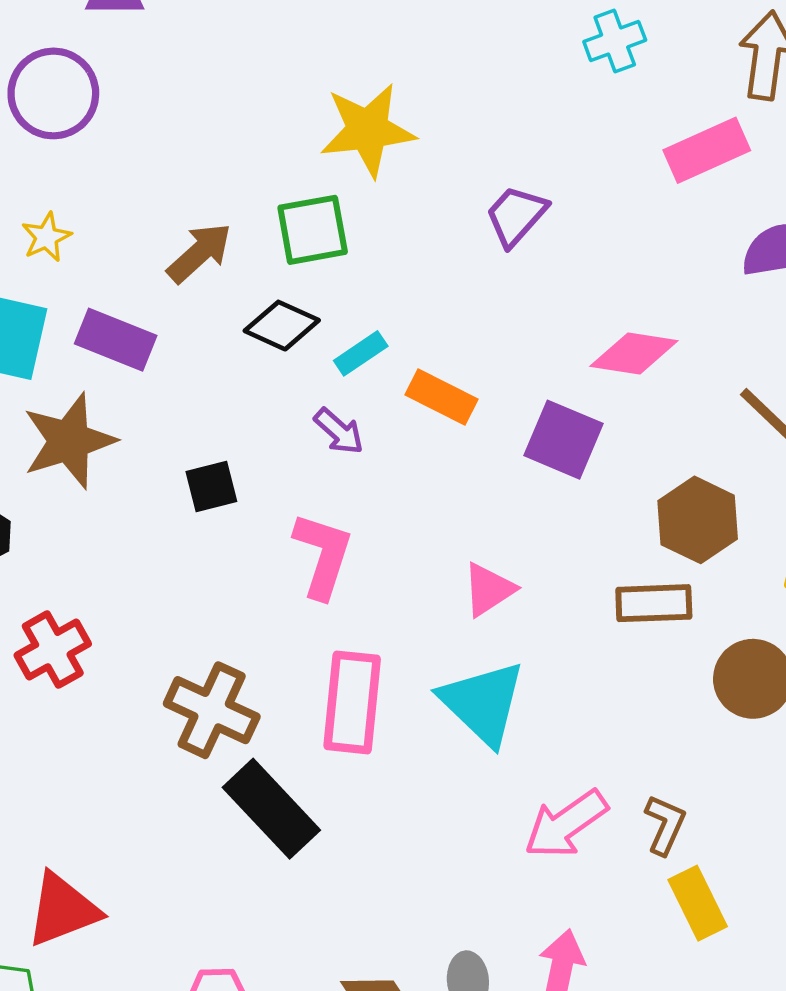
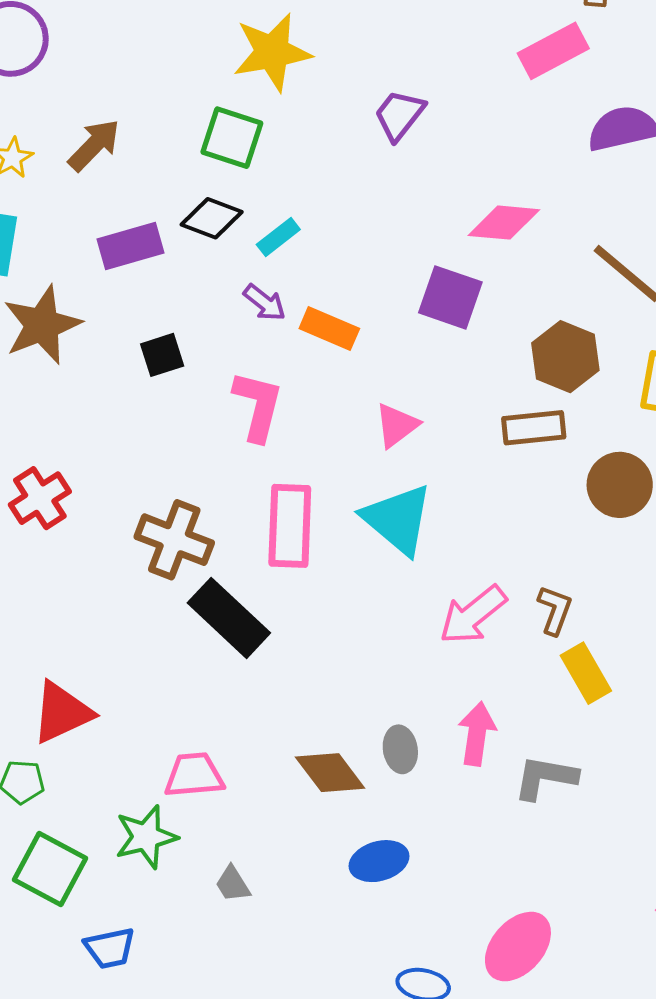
green square: (313, 230) -> (232, 138), turned 32
brown arrow: (199, 253) -> (94, 145), moved
purple rectangle: (116, 340) -> (130, 246), moved, turned -34
orange rectangle: (442, 397) -> (329, 328), moved

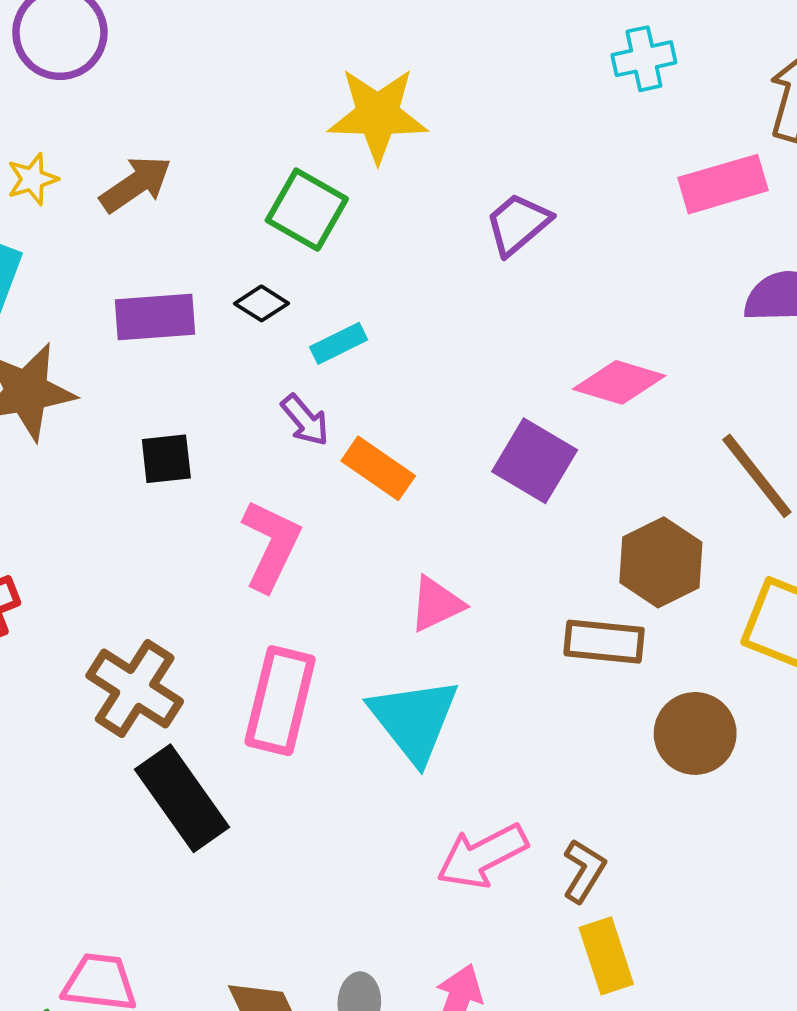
black diamond: (212, 218) -> (262, 303), size x0.7

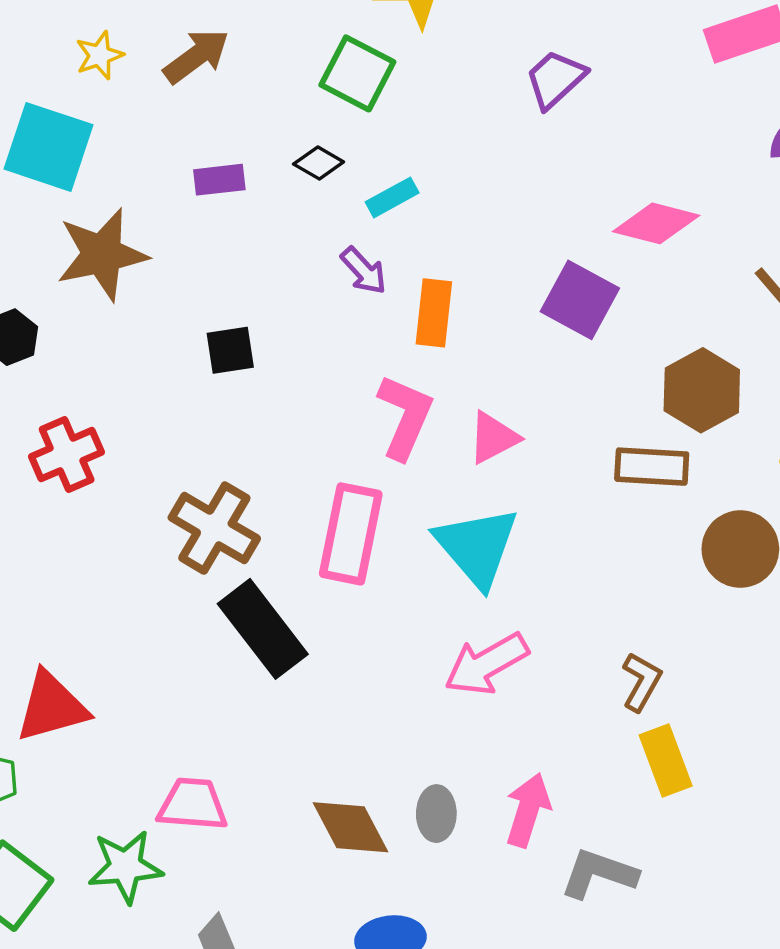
purple rectangle: (155, 317) -> (219, 180), size x0.7
black square: (166, 459) -> (230, 350), moved
orange rectangle: (378, 468) -> (434, 313), turned 64
pink L-shape: (271, 545) -> (405, 417), moved
pink arrow: (482, 856) -> (486, 664), moved

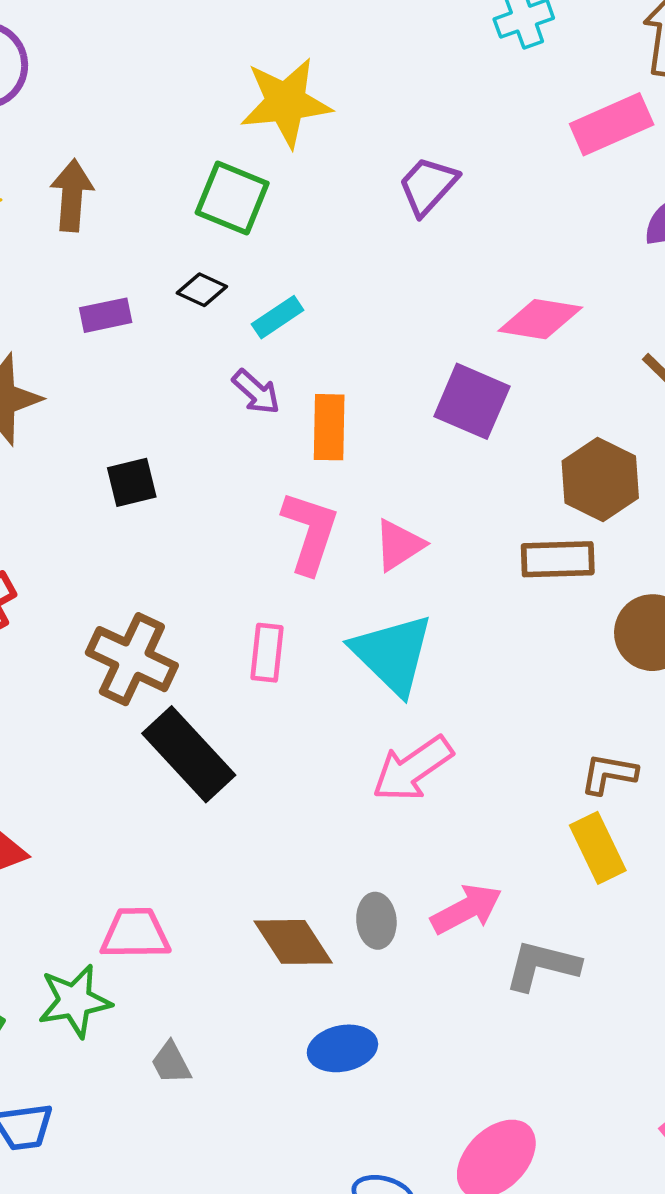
brown arrow: (196, 56) -> (72, 195), turned -44
pink rectangle: (351, 534) -> (267, 653), size x0.6
brown L-shape: (642, 682) -> (609, 774), moved, turned -104
pink arrow: (528, 810) -> (466, 909), turned 50

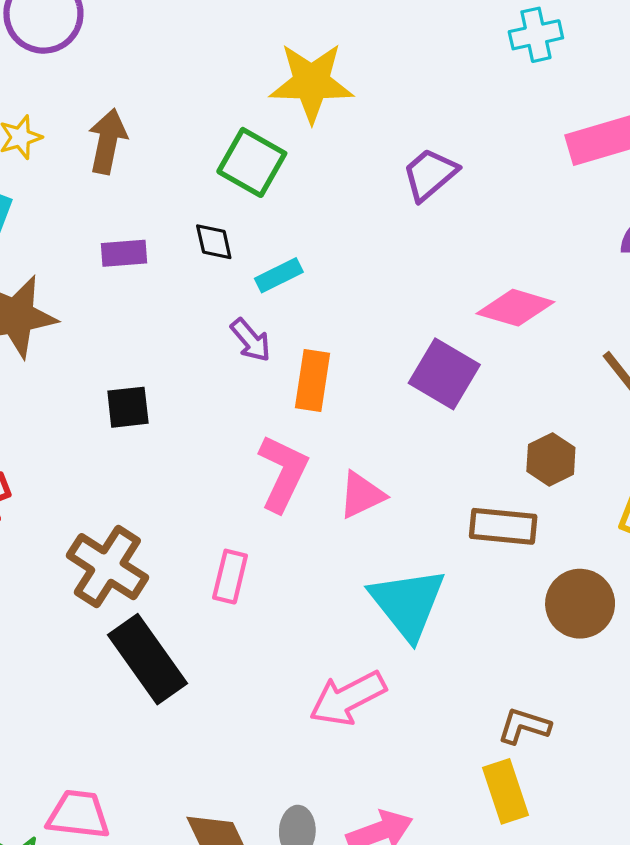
black diamond: (202, 290) -> (214, 242), turned 45
brown hexagon: (600, 479) -> (551, 459), size x0.7
cyan triangle: (392, 654) -> (408, 603), moved

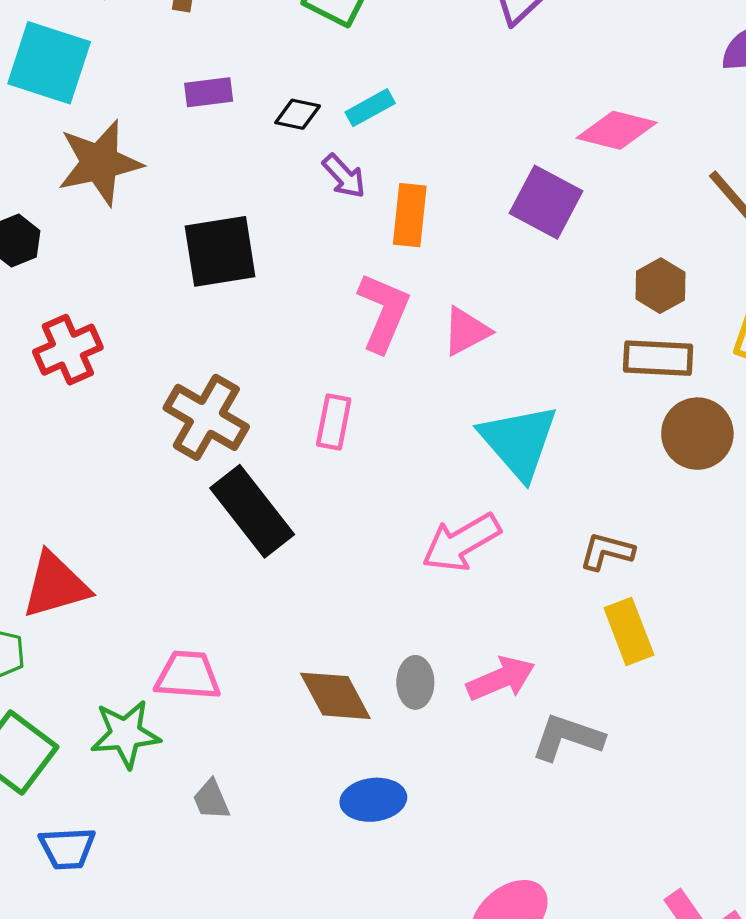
black diamond: (214, 242) -> (298, 114), moved, turned -63
black square: (128, 407) -> (220, 251), size x1.6
brown rectangle: (503, 526) -> (658, 358), moved
brown L-shape: (524, 726) -> (607, 551), moved

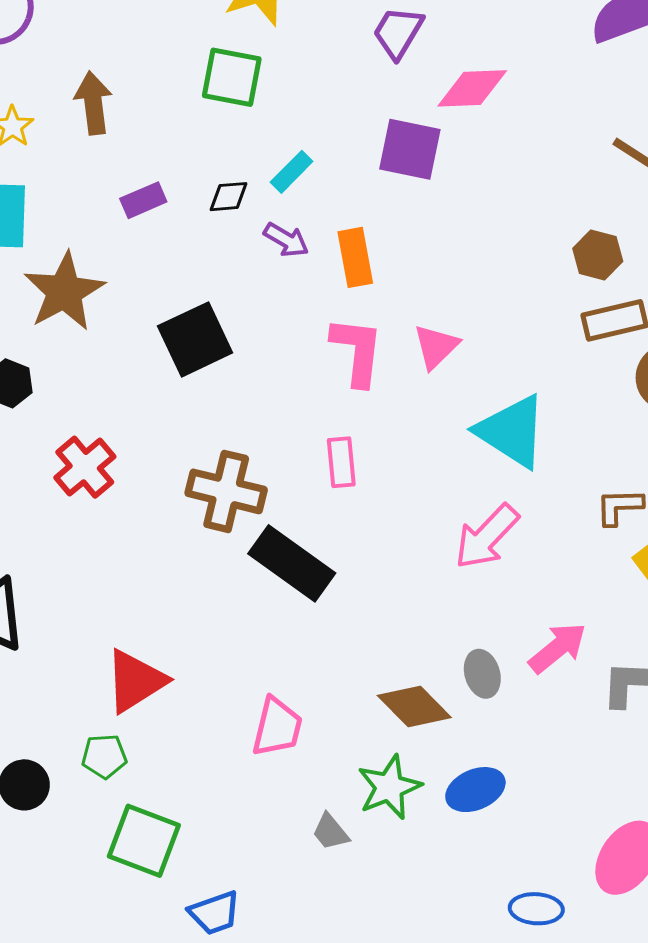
pink diamond: (617, 130) -> (472, 88), moved
purple square: (546, 202) -> (410, 149), moved
pink trapezoid: (188, 675) -> (277, 727), turned 116
green star: (125, 734) -> (389, 787), moved

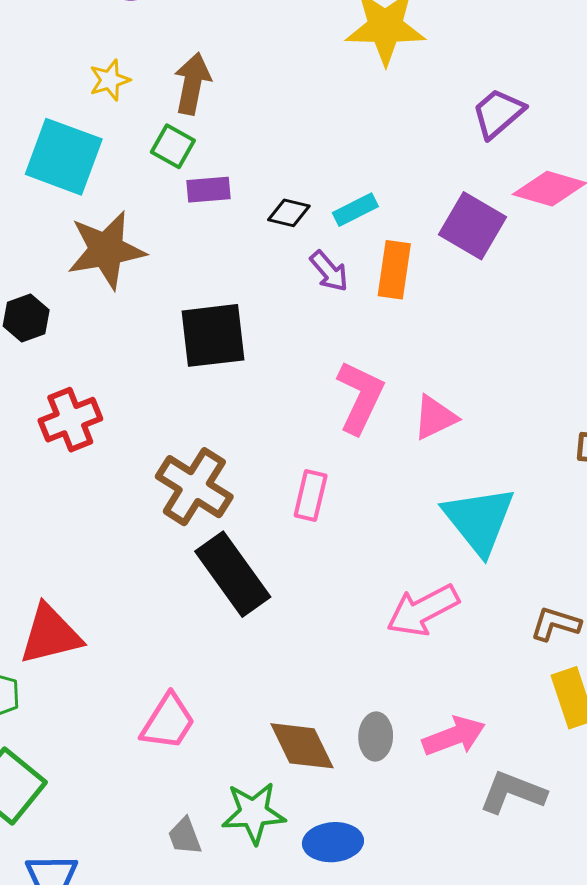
green square: (232, 77) -> (173, 146), moved, size x0.7
orange rectangle: (355, 257) -> (394, 270), moved

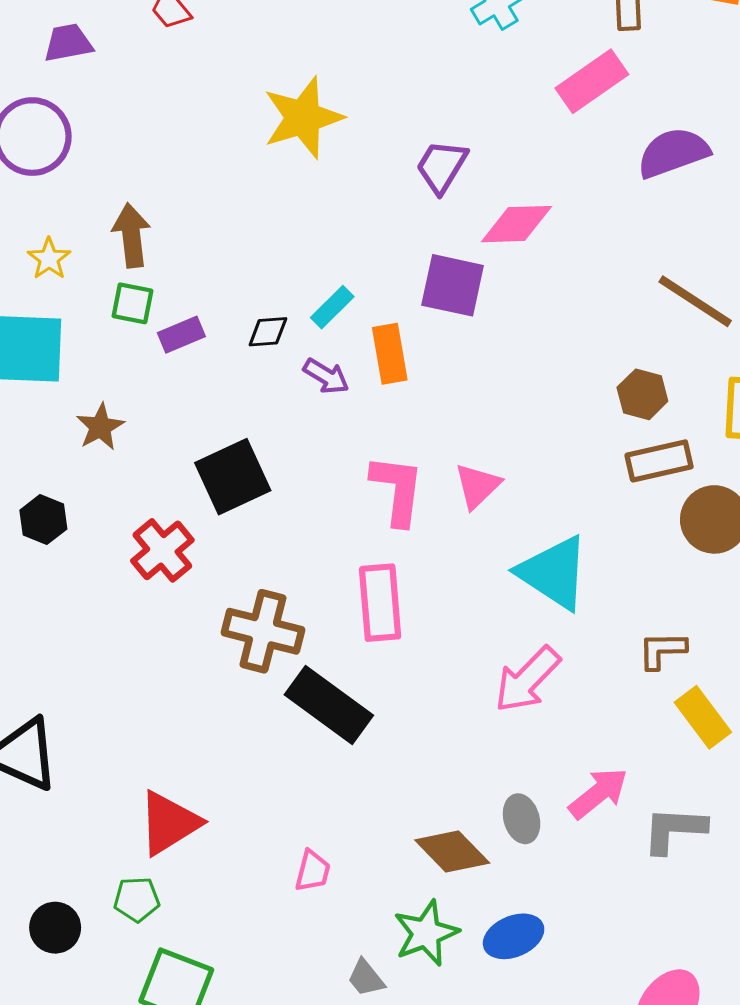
brown star: (106, 250) -> (100, 427), size x0.6
red cross: (70, 420) -> (162, 550), moved
pink rectangle: (311, 496) -> (380, 603), size x1.5
pink trapezoid: (168, 722) -> (313, 871), size x0.7

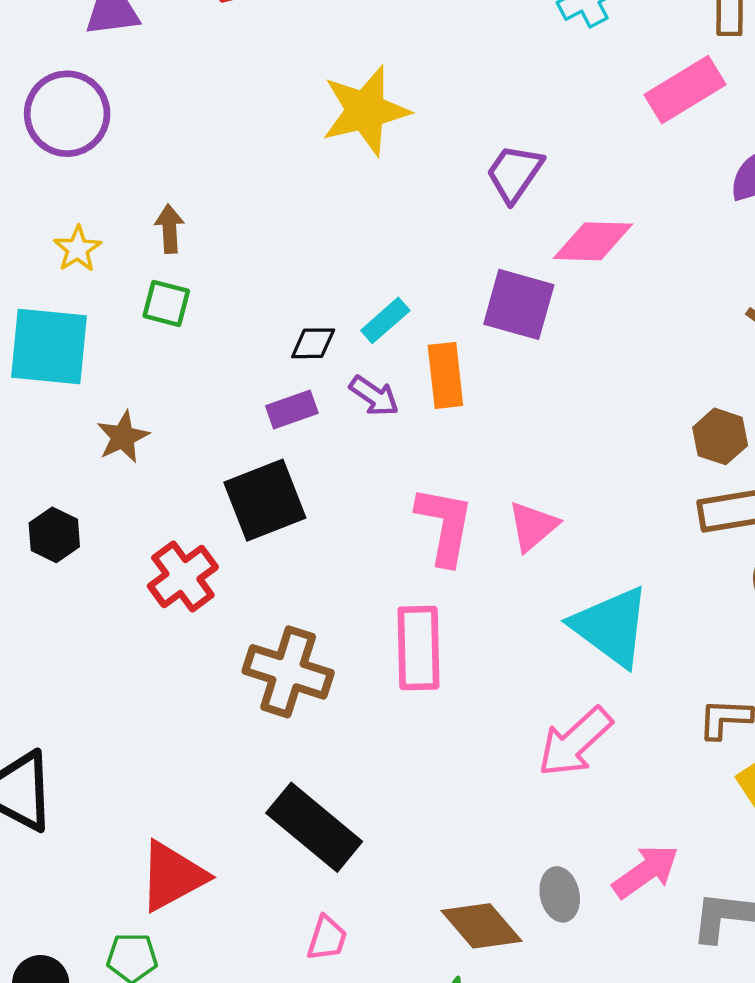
brown arrow: (131, 235) -> (170, 229), size x0.7
purple rectangle: (181, 335) -> (292, 409), moved
black rectangle: (329, 705) -> (314, 827), moved

